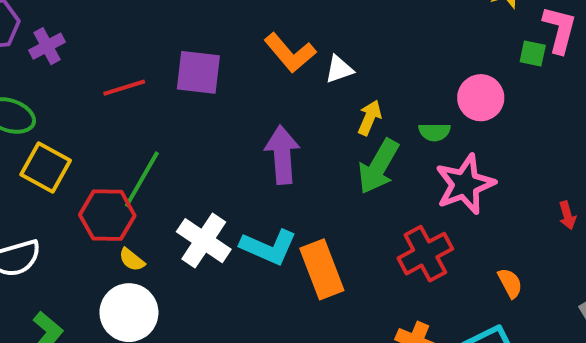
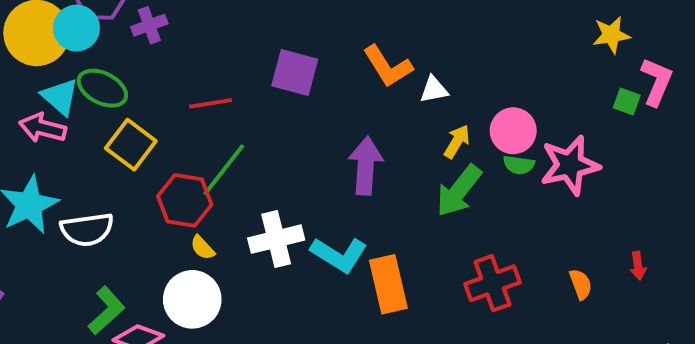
red line: (124, 88) -> (210, 103), moved
pink circle: (481, 98) -> (513, 131), moved
pink star: (465, 184) -> (570, 165), moved
white cross: (204, 241) -> (276, 239), turned 34
orange semicircle: (510, 283) -> (581, 284), moved

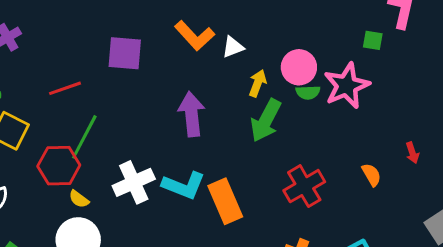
green square: (627, 102) -> (373, 40), moved

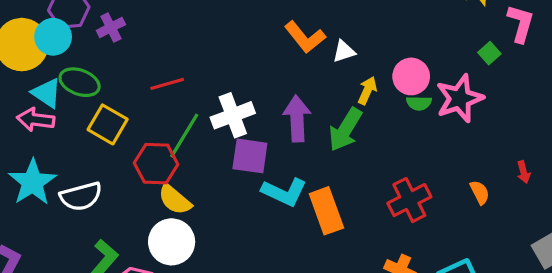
green square: (373, 40) -> (489, 53), turned 35
purple square: (125, 53) -> (250, 156), moved
green arrow: (266, 120) -> (345, 130), moved
white cross: (134, 182) -> (233, 115), moved
yellow semicircle: (79, 199) -> (175, 200), size x1.6

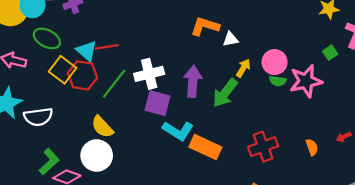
orange L-shape: (305, 37) -> (205, 26), turned 140
cyan triangle: (47, 93) -> (87, 51), moved
red hexagon: (156, 164) -> (83, 75), moved
red arrow: (524, 172) -> (344, 137), turned 72
orange rectangle: (326, 211) -> (205, 147), turned -52

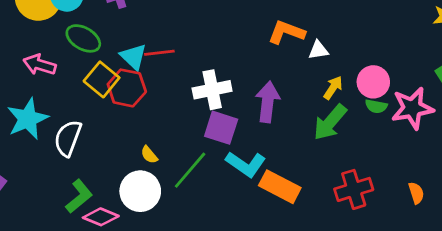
green line: (114, 84) -> (190, 170), moved
green arrow: (225, 93) -> (330, 122), moved
white semicircle: (38, 117) -> (68, 138), turned 116
yellow semicircle: (102, 127) -> (149, 155), size x0.6

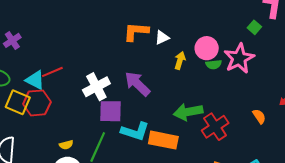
purple arrow: (268, 102) -> (137, 84), turned -36
green arrow: (330, 122) -> (188, 112), moved, turned 56
yellow semicircle: (149, 155) -> (66, 145), turned -48

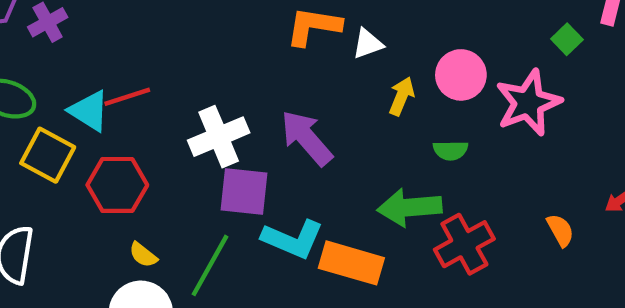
green semicircle: (214, 64) -> (451, 150), moved
red hexagon: (37, 103) -> (117, 185), moved
yellow semicircle: (66, 145) -> (143, 255), turned 48

